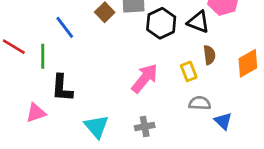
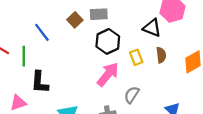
black hexagon: (161, 23) -> (108, 41), moved
yellow rectangle: (189, 71) -> (136, 57), moved
gray semicircle: (200, 103) -> (132, 95), moved, turned -60

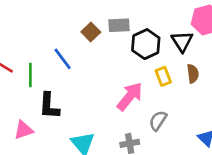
black triangle: (152, 28) -> (182, 41), turned 36
blue line: (42, 32) -> (63, 59), moved
black hexagon: (108, 41) -> (146, 44), moved

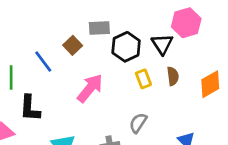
brown square: (91, 32) -> (73, 45), moved
pink arrow: (130, 96) -> (90, 88), moved

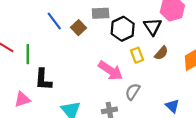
blue line: (43, 61) -> (54, 21), moved
brown semicircle: (173, 76) -> (161, 53), turned 48
pink arrow: (90, 88) -> (111, 71), moved, turned 85

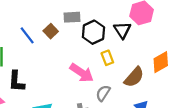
blue line: (54, 21) -> (27, 35), moved
brown semicircle: (161, 53) -> (134, 77), moved, size x1.5

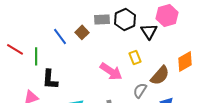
black hexagon: (93, 32) -> (125, 19), moved
gray semicircle: (103, 93) -> (140, 90), moved

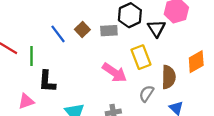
gray rectangle: (102, 19) -> (109, 31), moved
yellow rectangle: (135, 57) -> (141, 57), size x1.5
brown semicircle: (160, 75) -> (169, 77), turned -40

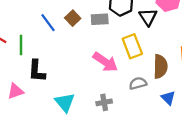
gray semicircle: (146, 94) -> (138, 83), turned 42

